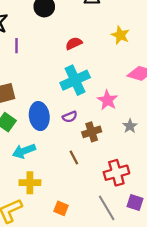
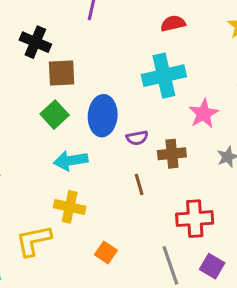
purple semicircle: (70, 117) -> (137, 138), moved

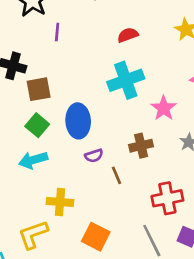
purple semicircle: (137, 138) -> (94, 156), moved
cyan arrow: (71, 160) -> (33, 160), moved
orange square: (106, 252) -> (96, 237), size x1.5

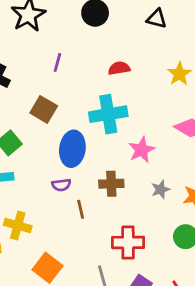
purple line: (57, 32) -> (57, 63), moved
brown square: (39, 89) -> (44, 109), moved, turned 30
blue ellipse: (78, 121) -> (72, 149), moved

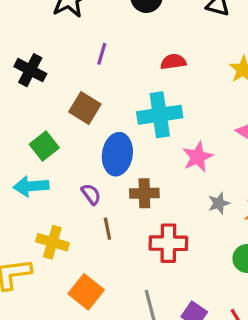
brown cross: (111, 184) -> (144, 193), moved
purple semicircle: (61, 185) -> (91, 194), moved, turned -120
brown line: (81, 209) -> (107, 229), moved
red cross: (128, 242) -> (168, 243), moved

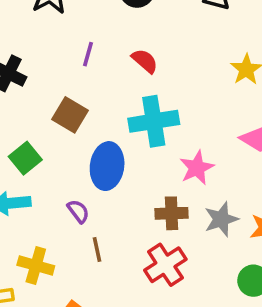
red semicircle: (173, 62) -> (145, 61), moved, turned 50
brown cross: (144, 193) -> (172, 213), moved
gray star: (219, 203) -> (221, 219), size x1.4
red cross: (168, 243) -> (165, 265), turned -33

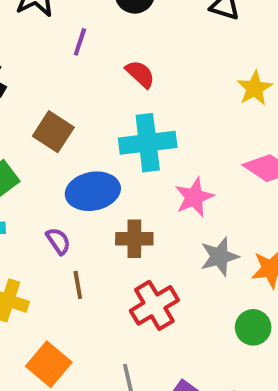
purple line: (88, 54) -> (80, 42), moved
blue ellipse: (107, 166) -> (93, 191), turned 69
brown cross: (172, 213) -> (134, 239), moved

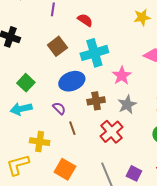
yellow star: (255, 88) -> (142, 17), turned 30
brown square: (53, 132) -> (57, 46), moved, turned 30
gray star: (219, 257) -> (127, 105), moved

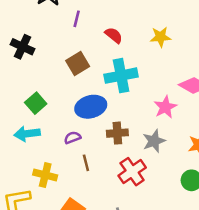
yellow star: (142, 17) -> (161, 37), moved
pink star: (122, 76) -> (165, 107), moved
purple semicircle: (59, 108) -> (72, 138), turned -72

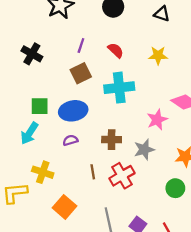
purple line: (77, 19) -> (81, 46), moved
green square: (36, 103) -> (40, 106), turned 36
blue ellipse: (91, 107) -> (73, 111), moved
cyan arrow: (27, 134) -> (29, 133), turned -55
brown line: (86, 163) -> (93, 172), moved

